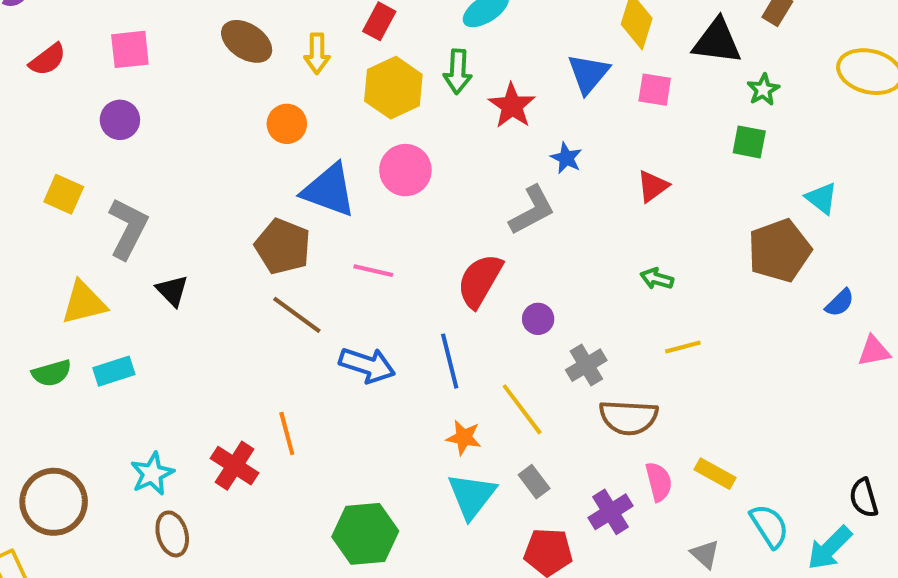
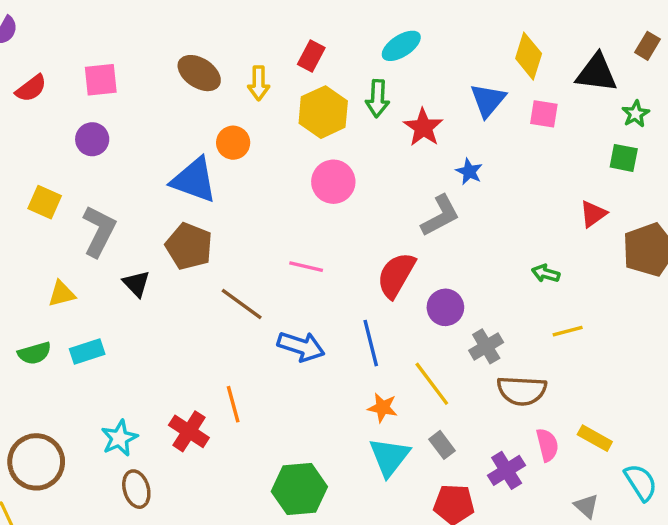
red triangle: (653, 186) -> (593, 214), moved
blue triangle: (329, 190) -> (194, 180), moved
brown pentagon: (283, 246) -> (189, 246), moved
yellow triangle: (84, 303) -> (62, 294), size x0.7
purple circle: (538, 319) -> (445, 307), size x1.4

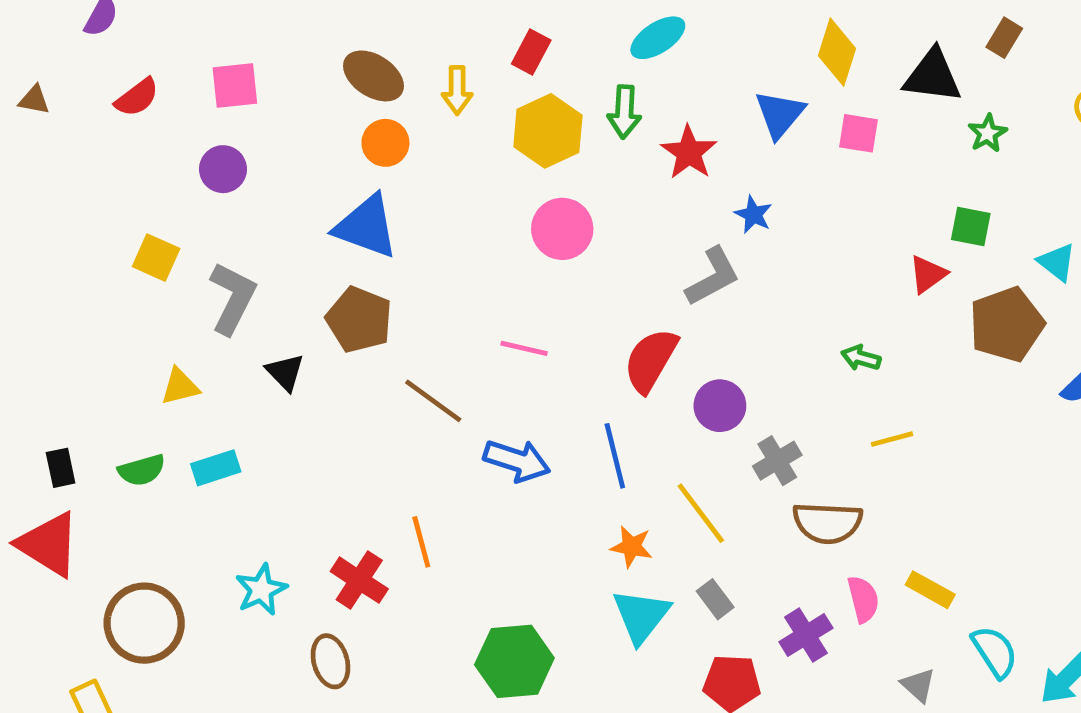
orange circle: (233, 143) -> (385, 143), moved
green square: (624, 158) -> (971, 226), moved
brown ellipse: (136, 489) -> (330, 661), moved

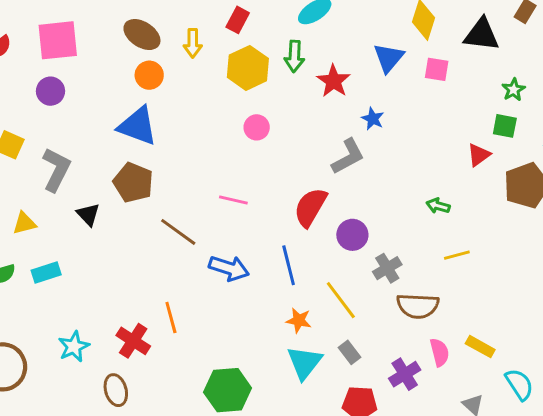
pink square: (235, 86) -> (58, 40), size x1.4
green star: (988, 133) -> (514, 90), moved
pink circle: (562, 229) -> (257, 127), size x0.7

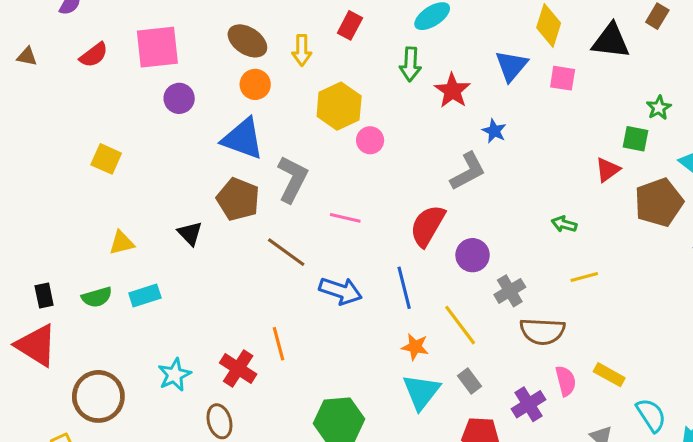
yellow hexagon: (248, 68) -> (339, 106), moved
green star: (514, 90) -> (659, 108), moved
purple circle: (50, 91) -> (179, 98), moved
gray L-shape: (56, 169) -> (292, 179), moved

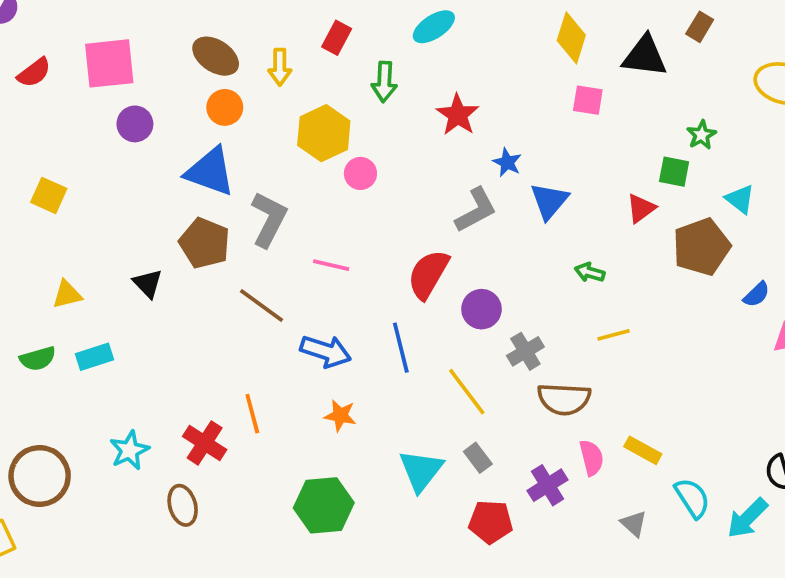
green arrow: (410, 64) -> (384, 82), moved
blue triangle: (511, 66) -> (549, 201), moved
orange star: (415, 347) -> (340, 415), moved

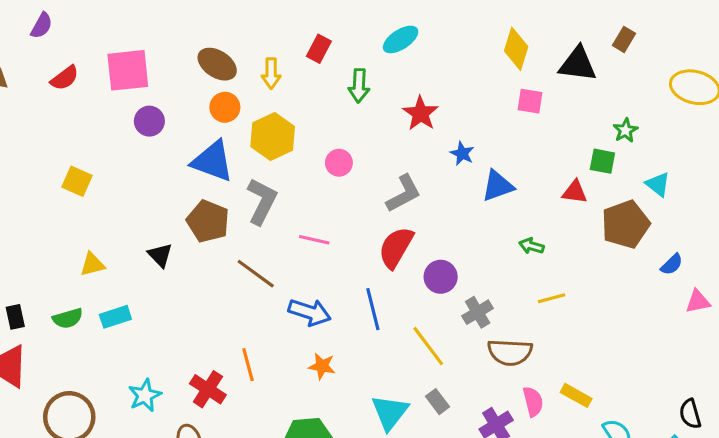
yellow hexagon: (324, 133) -> (273, 137), moved
blue triangle: (549, 201) -> (498, 186), turned 30
red triangle: (641, 208) -> (575, 192), turned 44
gray L-shape: (476, 210) -> (404, 194), moved

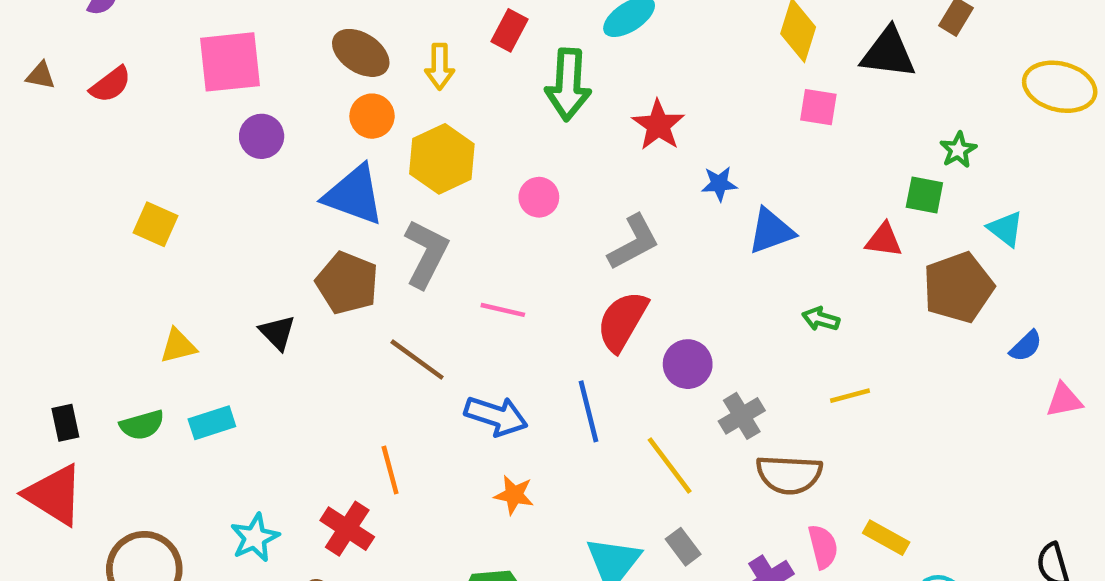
red semicircle: (65, 78) -> (110, 84), moved
green arrow: (359, 86) -> (568, 84), size x1.4
blue star: (462, 153) -> (719, 184), turned -30
orange line: (248, 365) -> (390, 470), moved

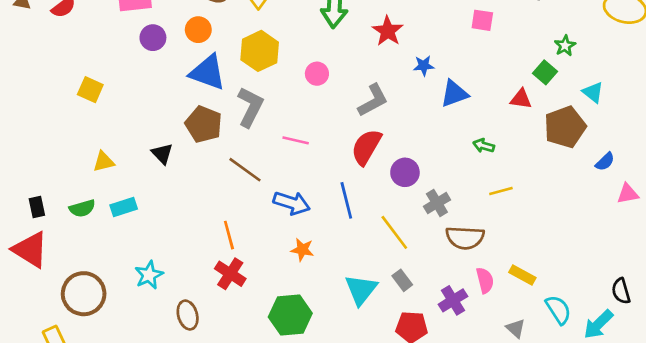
orange circle: (372, 116) -> (198, 30), moved
green square: (924, 195) -> (545, 72), turned 30
red cross: (347, 529) -> (230, 274), moved

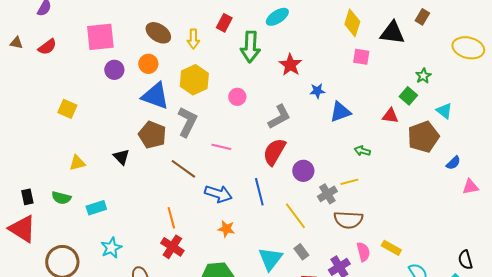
yellow line: (501, 191) -> (349, 182), moved
cyan rectangle: (124, 207) -> (96, 208), moved
green semicircle: (82, 208) -> (61, 198), turned 30

